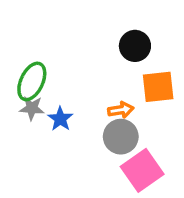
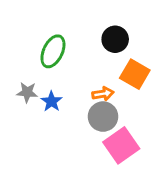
green ellipse: (32, 81) -> (53, 51), moved
orange square: (158, 87) -> (135, 74), turned 36

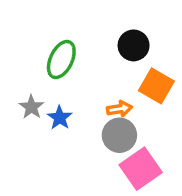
gray star: (27, 92) -> (31, 107), turned 30

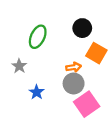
blue star: (60, 118) -> (37, 92), moved

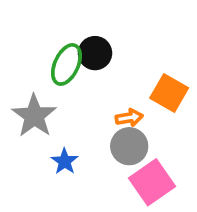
black circle: (82, 28) -> (95, 53), moved
gray star: (19, 66) -> (34, 116), size x1.6

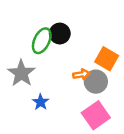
gray circle: (129, 146) -> (96, 82), moved

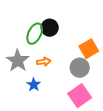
orange square: (107, 59) -> (89, 49), turned 30
orange arrow: (81, 74) -> (44, 62), moved

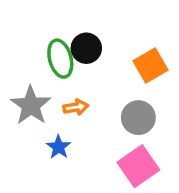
green ellipse: (35, 34) -> (60, 59), turned -40
orange square: (89, 49) -> (150, 66), moved

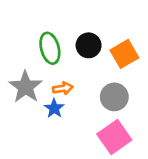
black circle: (86, 48) -> (89, 45), moved
blue star: (59, 147) -> (54, 108), moved

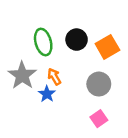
orange arrow: (63, 88) -> (54, 77), turned -112
pink square: (114, 137) -> (99, 119), size x0.6

